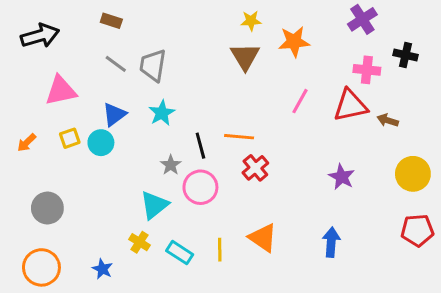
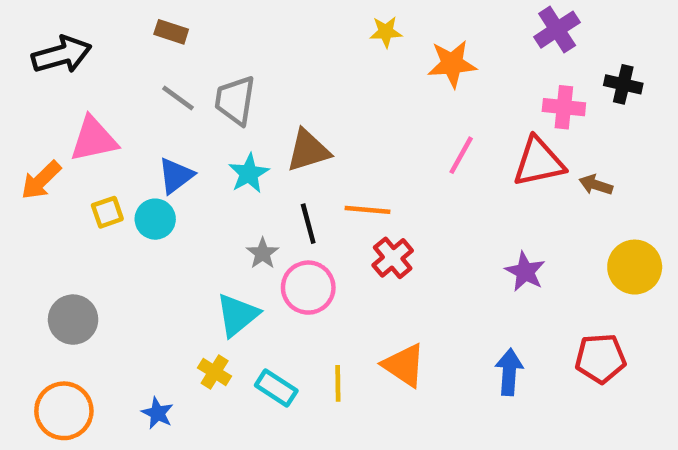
brown triangle: (245, 56) -> (308, 151), moved, turned 44
orange arrow: (27, 143) -> (41, 180), moved, size x1.4
red pentagon: (417, 230) -> (600, 358), moved

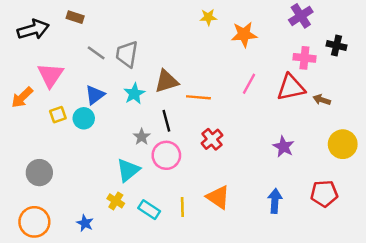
brown rectangle: (171, 32) -> (75, 17), moved
pink triangle: (94, 139) -> (50, 75), turned -44
orange line: (368, 210) -> (198, 97), moved

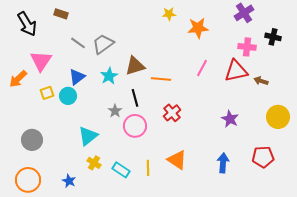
black arrow: (33, 29) -> (27, 24), turned 75
gray trapezoid: (127, 54) -> (103, 44), turned 45
cyan triangle: (128, 170) -> (88, 136), moved

